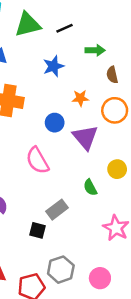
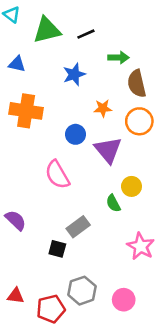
brown semicircle: (112, 75) -> (137, 84), size x1.5
yellow circle: (117, 169) -> (131, 186), moved

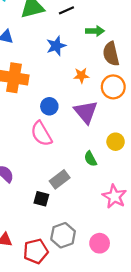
blue circle: (76, 134) -> (49, 106), moved
yellow circle: (131, 186) -> (116, 142), moved

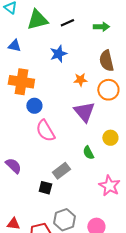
green arrow: (95, 31) -> (101, 27), moved
blue circle: (49, 106) -> (34, 106), moved

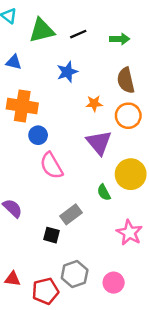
yellow circle: (110, 138) -> (131, 174), size x1.6

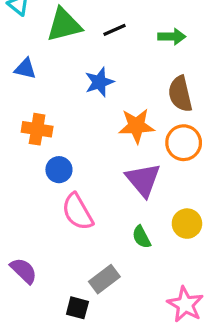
orange star: (94, 104) -> (136, 126), size x1.5
orange cross: (22, 106) -> (37, 129), size x0.7
yellow circle: (131, 174) -> (187, 224), size x0.7
green semicircle: (104, 192) -> (141, 237), moved

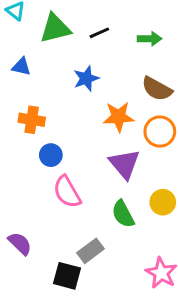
brown semicircle: (180, 94) -> (157, 89), turned -48
green semicircle: (141, 237) -> (123, 214), size x1.4
black square: (77, 308) -> (67, 276), size x1.4

